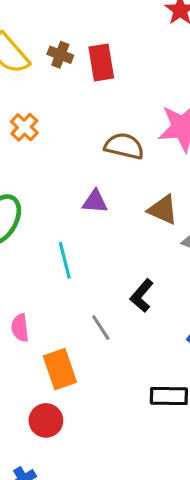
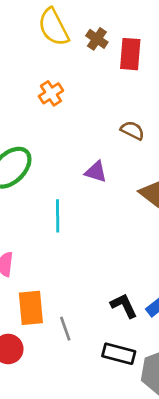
brown semicircle: (124, 146) -> (132, 130), size x0.7
black L-shape: (142, 296) -> (124, 306), moved, turned 100
gray line: (101, 328) -> (65, 329), moved

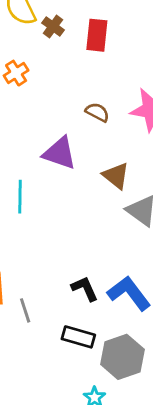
brown cross: (97, 39) -> (53, 26), moved
purple triangle: (96, 172) -> (60, 153), size x1.5

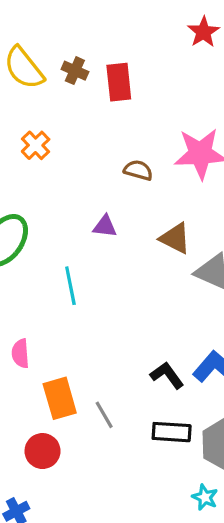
brown cross: (53, 26) -> (75, 71), moved
purple triangle: (60, 153) -> (105, 226), size x0.6

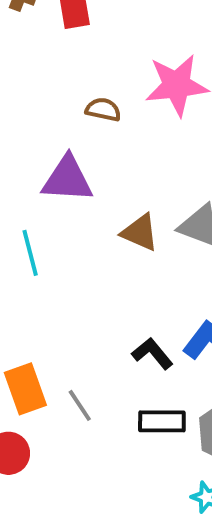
purple triangle: (105, 226) -> (67, 179), size x1.8
brown triangle: (175, 238) -> (140, 232), moved

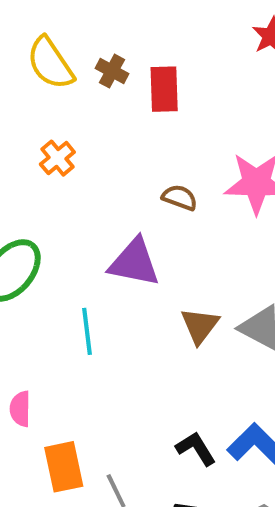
brown triangle: (140, 232) -> (200, 326), turned 36

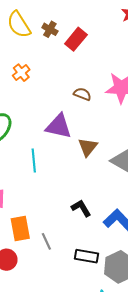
red rectangle: (164, 89) -> (76, 39), turned 40
brown triangle: (200, 326) -> (88, 147), moved
black L-shape: (196, 449) -> (81, 208), moved

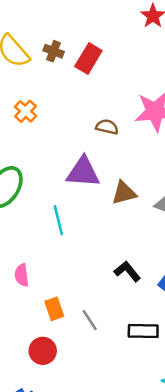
brown triangle: (88, 147) -> (124, 193), turned 45
orange rectangle: (20, 229) -> (54, 309), size x0.7

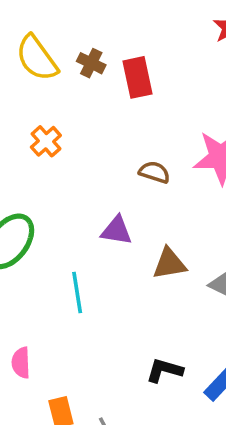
red rectangle: (88, 59) -> (137, 77), turned -48
purple triangle: (83, 172) -> (117, 231), size x0.7
black L-shape: (127, 271) -> (164, 370), turned -40

